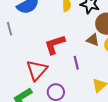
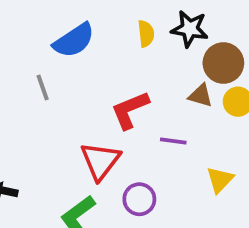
purple line: (76, 63) -> (173, 141), turned -64

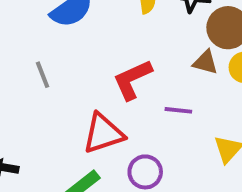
gray line: (43, 87) -> (43, 75), moved
red triangle: (100, 161) -> (103, 133), turned 36

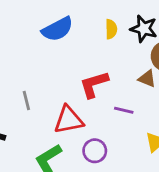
gray line: (43, 75) -> (26, 100), moved

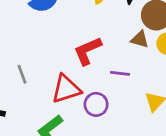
purple circle: (95, 151) -> (96, 104), moved

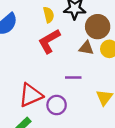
red L-shape: (88, 51) -> (49, 41), moved

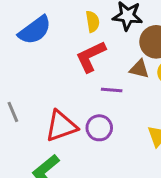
purple line: (73, 78) -> (112, 90), moved
purple circle: (57, 105) -> (99, 128), moved

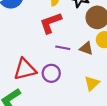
brown triangle: (139, 69) -> (86, 48), moved

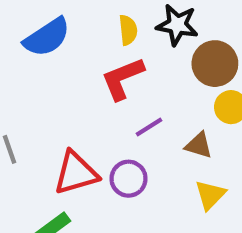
purple line: (63, 48) -> (149, 127), turned -40
brown triangle: (86, 48) -> (199, 145), moved

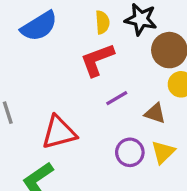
purple circle: (129, 179) -> (130, 152), moved

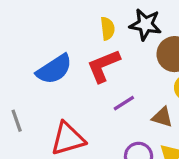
blue semicircle: (39, 26) -> (54, 69), moved

